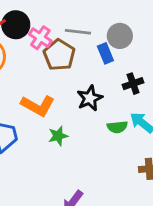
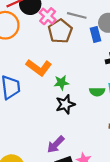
black star: (90, 98) -> (65, 104), moved
green star: (58, 136) -> (61, 83), moved

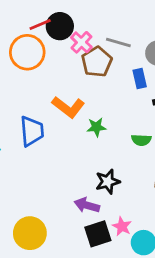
blue rectangle: (95, 35) -> (140, 79), moved
black star: (65, 104) -> (108, 182), moved
purple arrow: (56, 144) -> (87, 205), turned 60

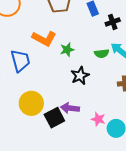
black star: (108, 182) -> (80, 76), moved
yellow circle: (30, 233) -> (31, 103), moved
black square: (98, 234) -> (54, 118), moved

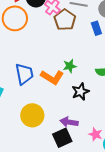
orange L-shape: (44, 38) -> (52, 77), moved
black square: (54, 118) -> (62, 138), moved

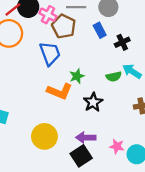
blue trapezoid: (24, 74) -> (50, 53), moved

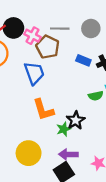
blue rectangle: (100, 30) -> (83, 60), moved, turned -40
green star: (77, 76) -> (64, 129), moved
orange L-shape: (60, 91) -> (43, 110), turned 50

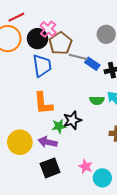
black circle: (13, 28) -> (37, 39), moved
gray line: (60, 29) -> (78, 57), moved
purple arrow: (68, 154) -> (48, 142), moved

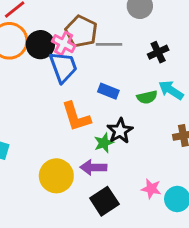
pink cross: (48, 29) -> (64, 44), moved
black circle: (37, 39) -> (40, 45), moved
blue rectangle: (92, 64) -> (108, 91), moved

